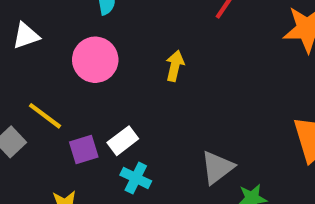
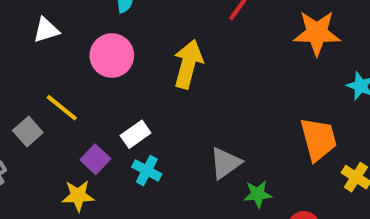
yellow arrow: (175, 66) -> (188, 64), size x1.6
purple square: (84, 149) -> (95, 159), moved, turned -32

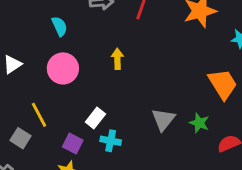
yellow arrow: (188, 64) -> (117, 59), size x0.6
yellow line: (62, 108) -> (39, 115), turned 40
green star: (258, 194) -> (199, 123), moved, turned -30

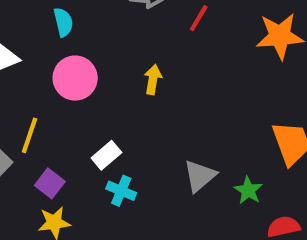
cyan semicircle: (59, 26) -> (63, 22), moved
yellow line: (39, 115) -> (29, 135), turned 35
purple square: (73, 144) -> (50, 183), moved

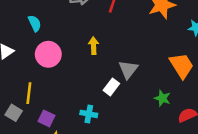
white rectangle: (106, 155) -> (111, 87), moved
gray triangle: (200, 176) -> (128, 69), moved

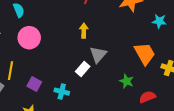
yellow arrow: (94, 46) -> (84, 31), moved
purple square: (47, 118) -> (34, 84), moved

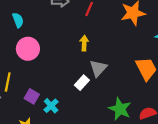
green star: (127, 81) -> (120, 109), moved, size x1.5
cyan cross: (62, 92) -> (51, 106), moved, turned 32

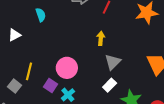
pink circle: (28, 49) -> (67, 68), moved
white rectangle: (82, 83) -> (110, 85), moved

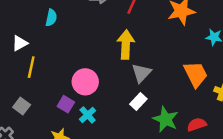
cyan semicircle: (41, 15) -> (51, 18), turned 32
yellow arrow: (101, 38) -> (126, 44), size x1.6
yellow line: (29, 71) -> (31, 67), moved

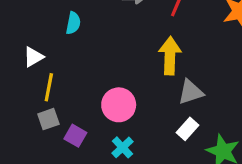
gray triangle: (141, 73) -> (191, 92), turned 30
purple square: (66, 104) -> (75, 136), moved
gray square: (22, 106) -> (48, 119), moved, turned 35

